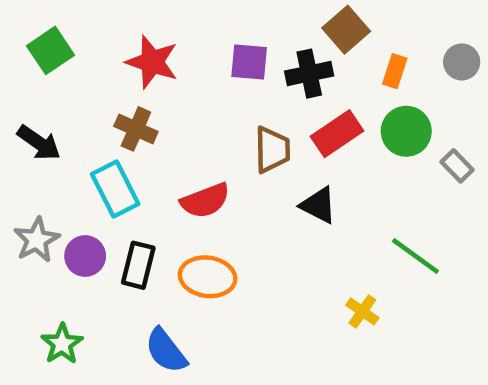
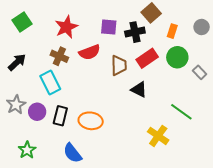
red star: (152, 62) -> (66, 27), turned 30
black arrow: (39, 143) -> (17, 62), turned -78
red semicircle: (205, 201) -> (90, 52), moved
yellow cross: (362, 311) -> (158, 136), size x1.5

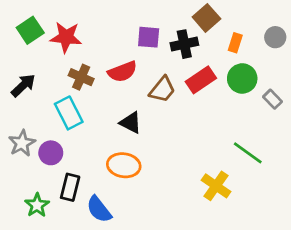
red star: (66, 27) -> (66, 37), moved, turned 30
brown trapezoid: (119, 65) -> (162, 90), turned 40
black triangle: (139, 90) -> (131, 123), moved
black rectangle: (60, 116) -> (70, 187), moved

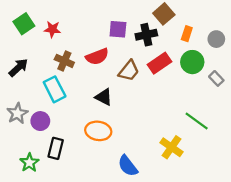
red star: (66, 37) -> (52, 29), size x0.7
gray circle: (275, 37) -> (216, 39), moved
blue semicircle: (99, 209) -> (128, 166), moved

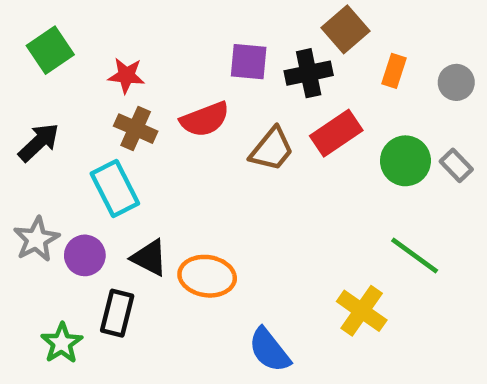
red star: (52, 29) -> (126, 75), moved
green circle: (192, 62) -> (405, 161), moved
black triangle: (104, 97) -> (149, 258), moved

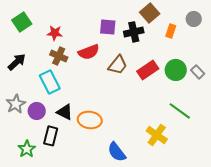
gray circle: (456, 82) -> (194, 19), moved
red rectangle: (336, 133) -> (148, 70), moved

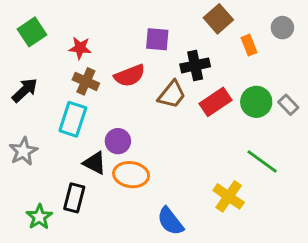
orange rectangle: (171, 31) -> (249, 45), turned -40
black cross: (134, 32) -> (195, 65), moved
cyan rectangle: (50, 82) -> (73, 119), turned 45
purple circle: (37, 111) -> (118, 141), moved

